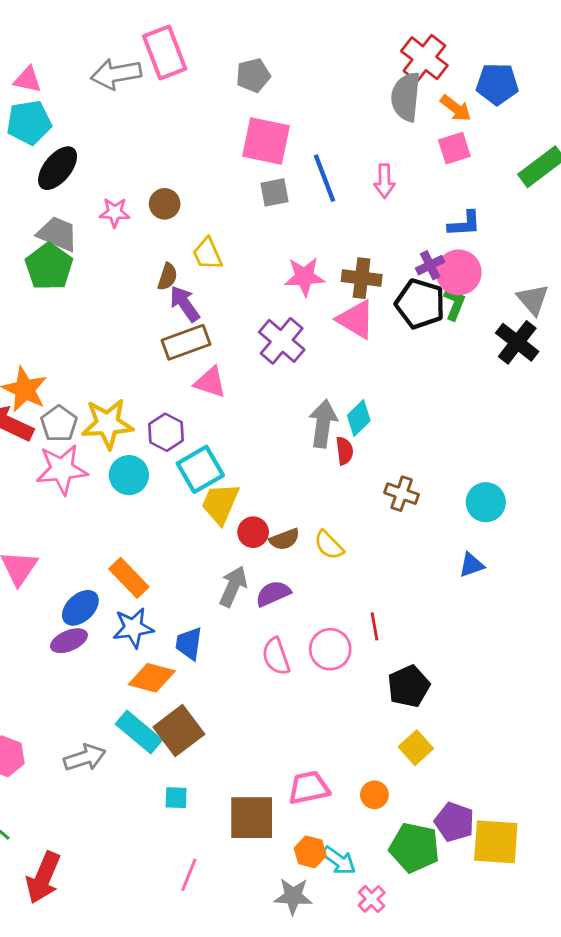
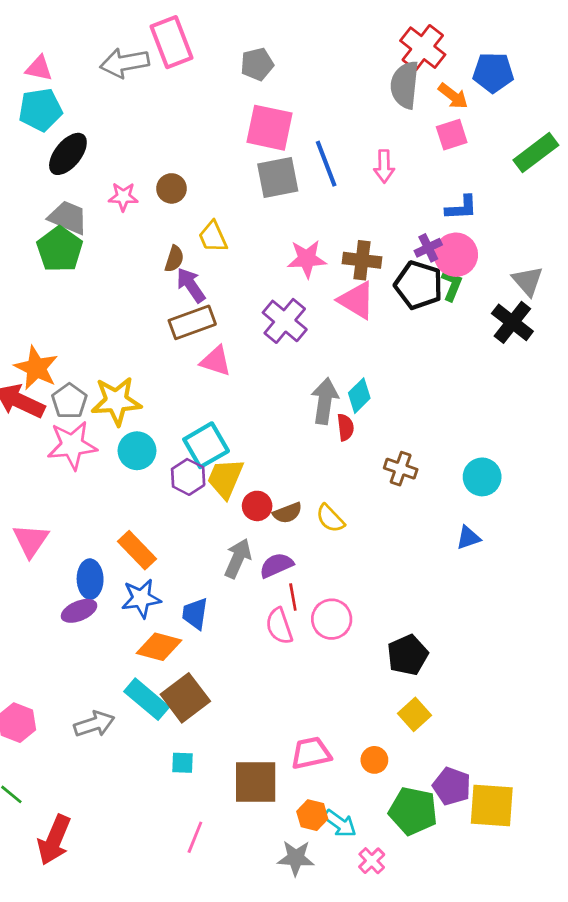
gray square: (275, 192) -> (278, 177), size x1.5
purple hexagon: (166, 432) -> (188, 477), moved
blue ellipse: (80, 608) -> (90, 579), turned -48
red line: (374, 626) -> (293, 597), moved

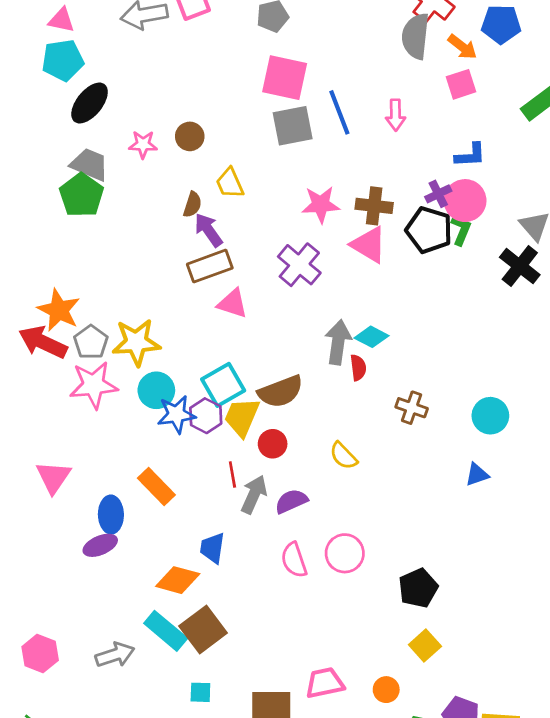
cyan diamond: (359, 396) -> (371, 337), turned 72
brown semicircle: (287, 513) -> (281, 392), moved, size x1.6
red line: (293, 597) -> (232, 474), moved
blue star: (141, 598) -> (176, 414), moved

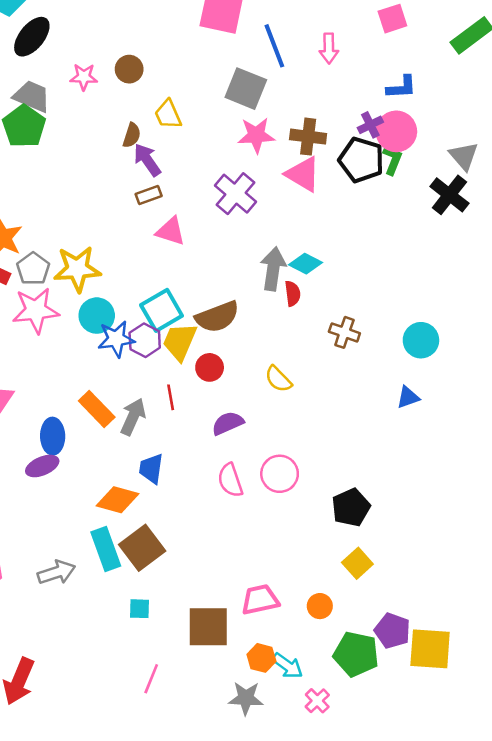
gray square: (293, 126) -> (246, 89), moved, turned 33
brown rectangle: (210, 266) -> (149, 195), size x0.6
gray arrow: (254, 495) -> (133, 417), moved
cyan rectangle: (166, 631) -> (106, 549), turned 30

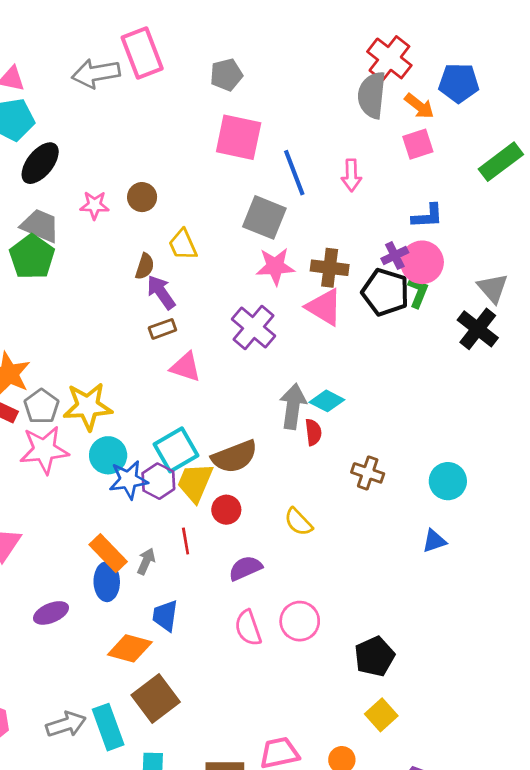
gray arrow: (133, 417) -> (146, 561), size x0.7
blue ellipse: (53, 436) -> (107, 582), moved
cyan rectangle: (106, 549) -> (108, 727), moved

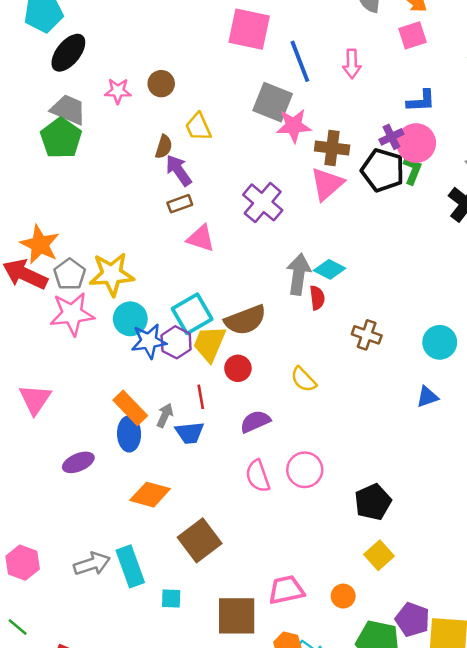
pink star: (275, 266) -> (294, 126), moved
pink triangle: (324, 307) -> (327, 184), turned 48
blue trapezoid: (165, 616) -> (190, 433), moved, turned -104
brown square: (156, 699) -> (200, 540), moved

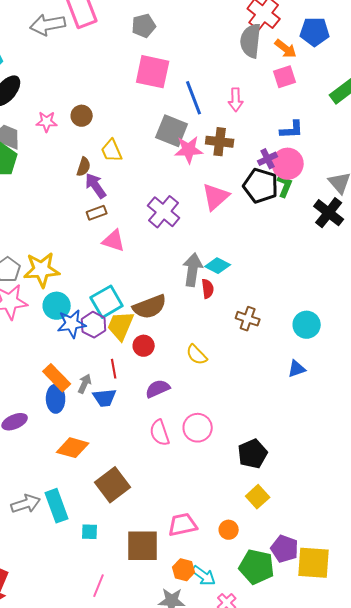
brown cross: (332, 148) -> (220, 142), moved

